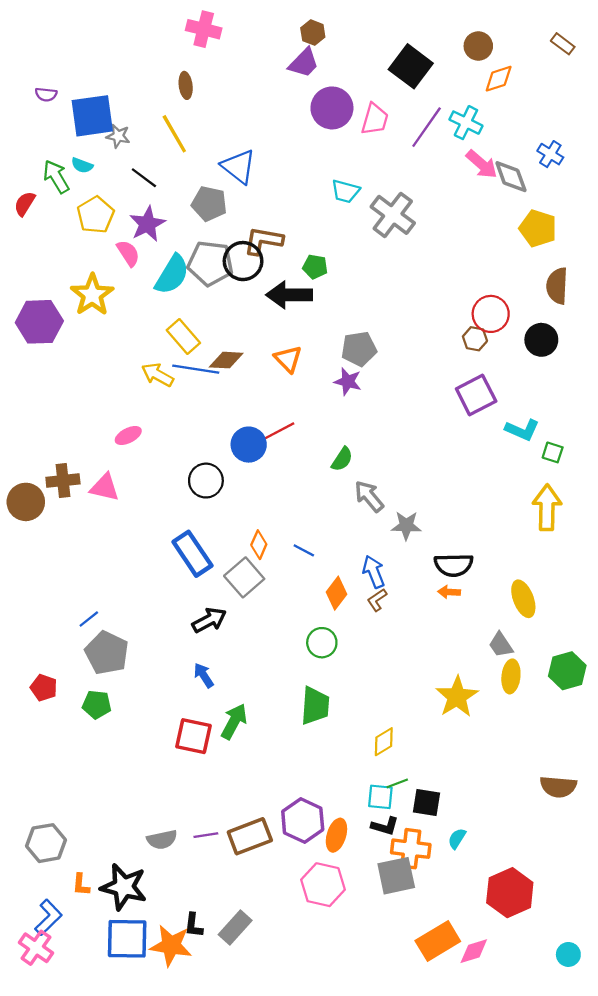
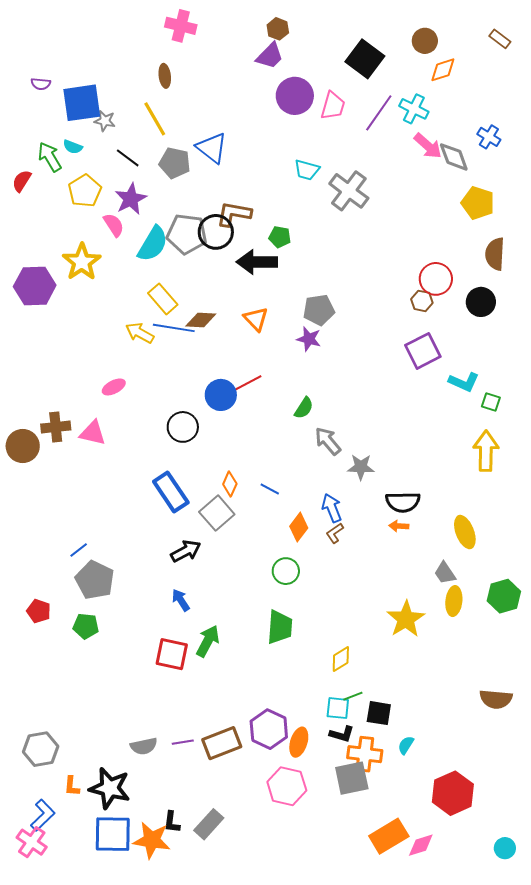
gray pentagon: (209, 204) -> (175, 163), moved

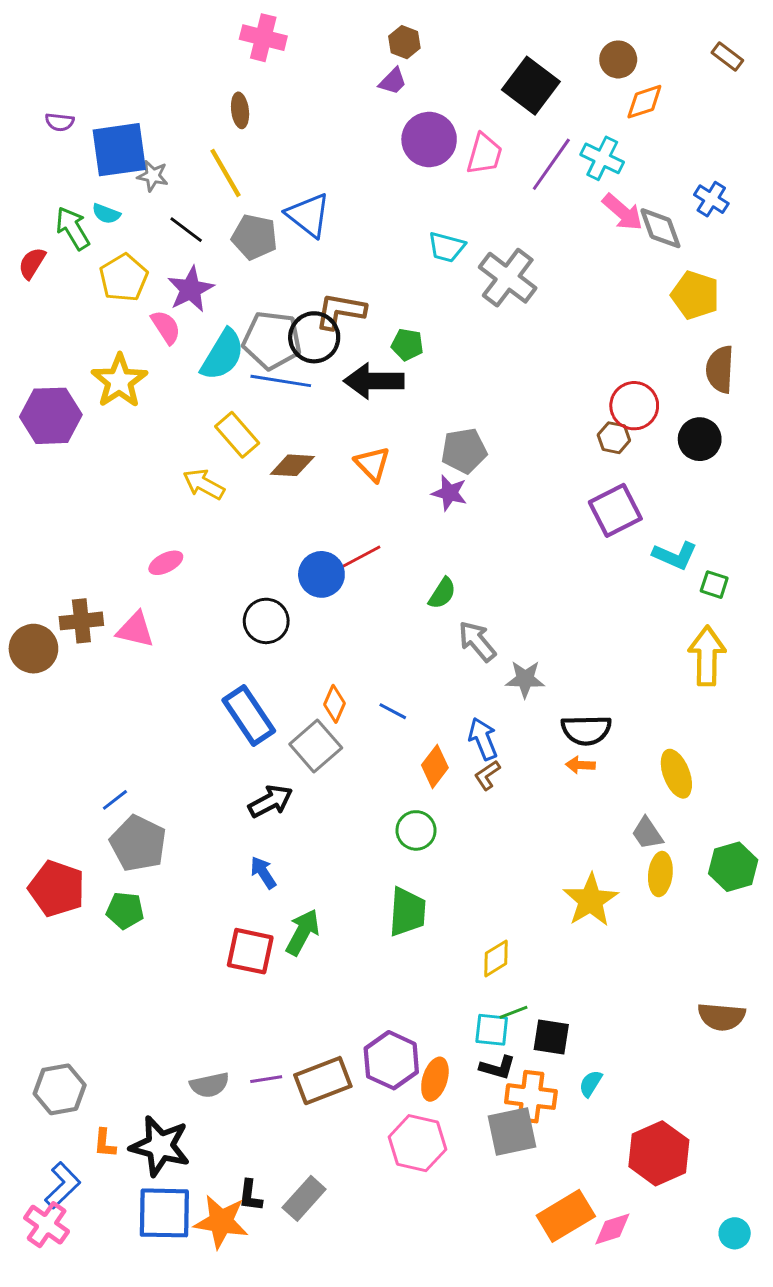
purple trapezoid: (270, 56) -> (393, 81), size x0.7
blue line: (174, 328) -> (281, 381), moved
red pentagon: (39, 611) -> (57, 889), size x1.6

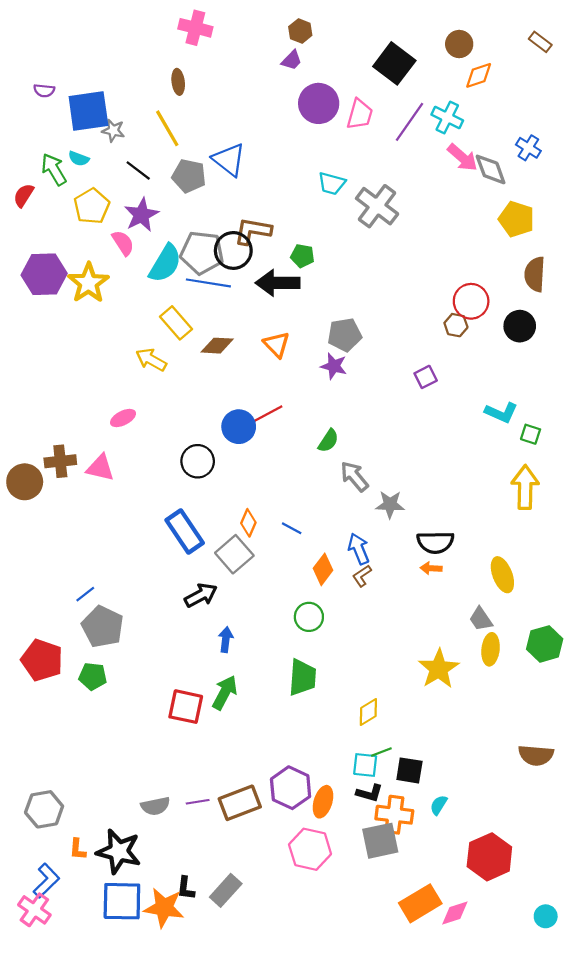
purple hexagon: (51, 416) -> (44, 274), moved
purple square: (615, 510) -> (426, 377), moved, size x0.6
blue arrow: (263, 873) -> (226, 640), moved, turned 40

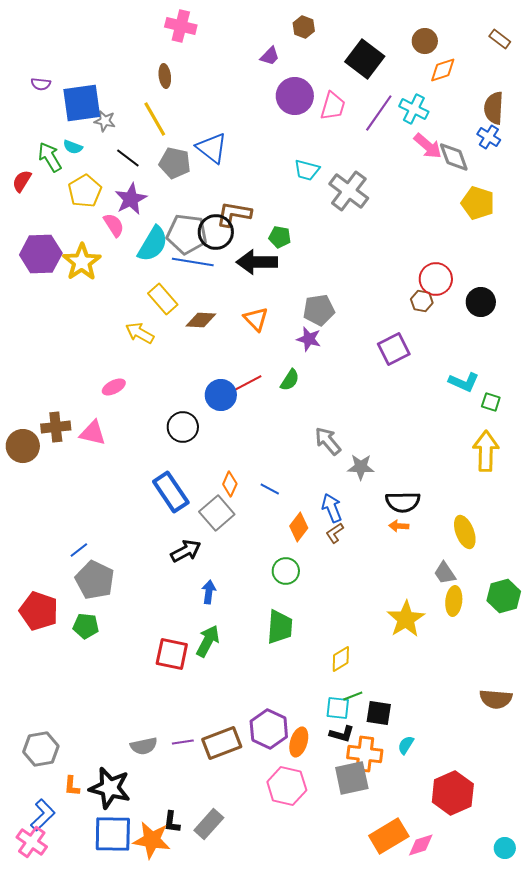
brown hexagon: (300, 31) -> (304, 27), moved
brown semicircle: (535, 274) -> (494, 108), moved
purple square: (426, 377) -> (394, 349), size x1.5
green semicircle: (328, 441) -> (290, 380), moved

